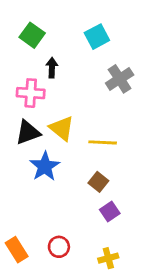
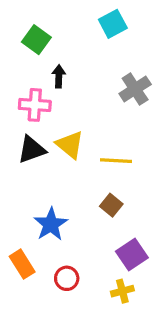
cyan square: (97, 37) -> (113, 24), moved
blue star: (45, 166) -> (51, 224), moved
purple square: (110, 212) -> (132, 254), moved, size x1.4
orange rectangle: (17, 250) -> (22, 264), moved

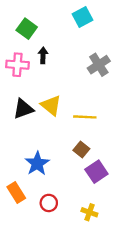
pink cross: (35, 105) -> (17, 65), moved
purple square: (132, 254) -> (96, 172), moved
yellow cross: (122, 291) -> (89, 212), turned 35

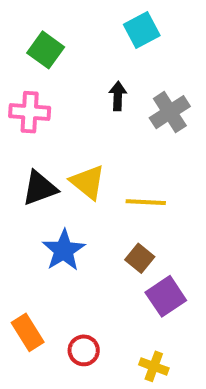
black arrow: (43, 55) -> (118, 96), moved
blue star: (37, 163) -> (64, 250), moved

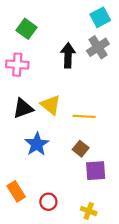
cyan square: (142, 30) -> (100, 17), moved
black arrow: (118, 96) -> (68, 55), size x1.5
gray cross: (170, 112) -> (98, 47), moved
purple square: (166, 296) -> (96, 171), turned 30

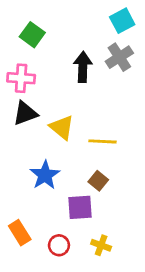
black triangle: (23, 108) -> (25, 113), moved
purple square: (96, 171) -> (80, 207), moved
yellow cross: (89, 211) -> (101, 245), moved

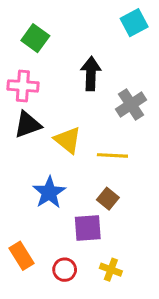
gray cross: (119, 57) -> (131, 104), moved

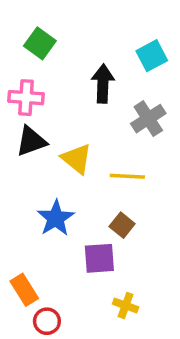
cyan square: (134, 23) -> (152, 56), moved
red circle: (65, 270) -> (47, 321), moved

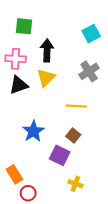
green square: (40, 43) -> (24, 26), turned -30
black arrow: (103, 84) -> (47, 50), moved
yellow triangle: (77, 159) -> (46, 78), moved, turned 36
purple square: (99, 258) -> (60, 155), turned 30

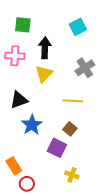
cyan square: (91, 34) -> (78, 27), moved
black triangle: (19, 85) -> (19, 100), moved

